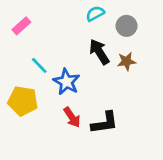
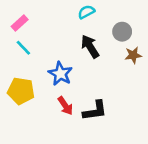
gray circle: (126, 26) -> (122, 32), moved
brown star: (126, 61) -> (133, 55), moved
cyan line: (39, 65) -> (23, 48), moved

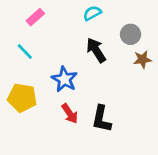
pink rectangle: (20, 23) -> (35, 17), moved
black L-shape: (95, 111) -> (101, 119), turned 110

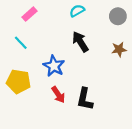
gray circle: (131, 34) -> (118, 16), moved

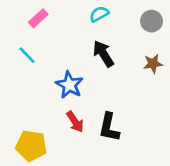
yellow pentagon: (18, 81) -> (31, 146), moved

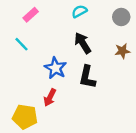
red arrow: (75, 122) -> (50, 97), moved, turned 60
black L-shape: (109, 127) -> (87, 77), moved

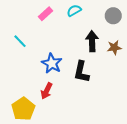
pink rectangle: (31, 15) -> (45, 14), moved
black arrow: (83, 43) -> (92, 41), moved, turned 30
yellow pentagon: (25, 117) -> (23, 109), turned 30

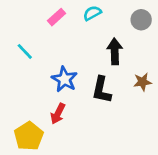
brown star: (114, 48) -> (142, 82), moved

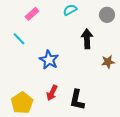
pink rectangle: (56, 17) -> (32, 14), moved
black L-shape: (101, 90) -> (77, 100), moved
red arrow: (58, 114) -> (52, 93), moved

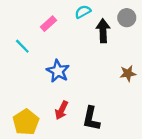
pink rectangle: (32, 14) -> (48, 24), moved
black arrow: (87, 39) -> (103, 31), moved

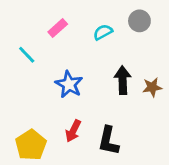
cyan semicircle: (83, 12) -> (103, 32), moved
gray circle: (127, 18) -> (139, 21), moved
black arrow: (103, 31) -> (123, 80), moved

